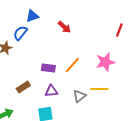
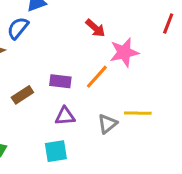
red arrow: (64, 27) -> (95, 28), moved
pink star: (105, 62) -> (124, 52), moved
brown rectangle: (23, 87) -> (22, 95), moved

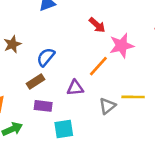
blue semicircle: (18, 28) -> (46, 57), moved
purple rectangle: (60, 81) -> (43, 106), moved
purple triangle: (65, 116) -> (75, 88), moved

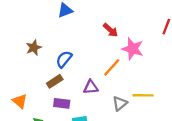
pink star: (122, 46) -> (133, 49), turned 30

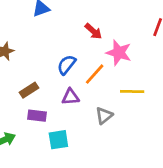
blue semicircle: (64, 59) -> (67, 65), moved
yellow line: (143, 95) -> (132, 92), moved

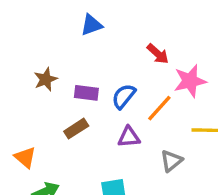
pink star: (119, 53) -> (190, 81), turned -30
purple rectangle: (37, 116) -> (86, 93), moved

